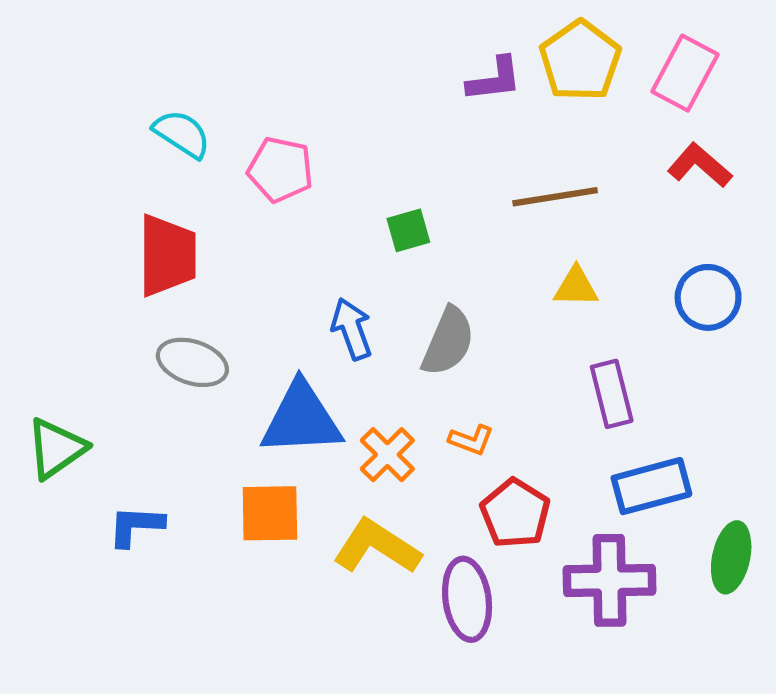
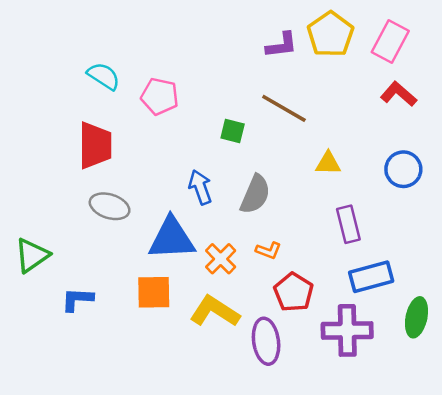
brown line: (555, 197) -> (284, 108), moved, turned 39
green square: (408, 230) -> (233, 131), turned 30

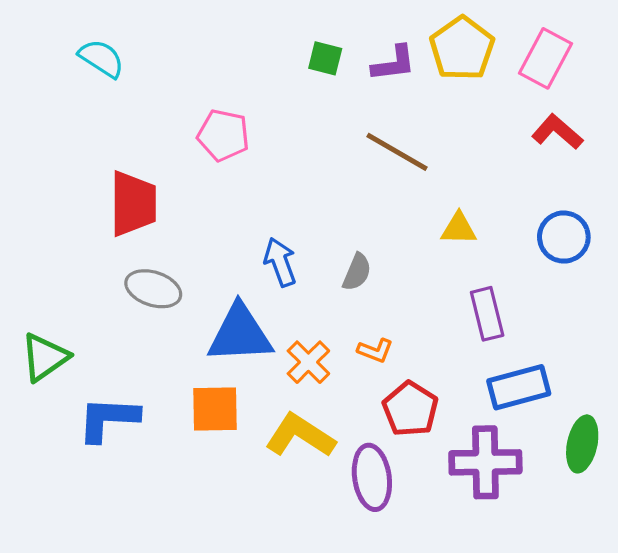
cyan semicircle: (104, 76) -> (102, 58), moved
green square: (233, 131) -> (325, 58), moved
gray semicircle: (255, 194) -> (357, 272), size x0.7
blue L-shape: (77, 299) -> (108, 419), size x1.4

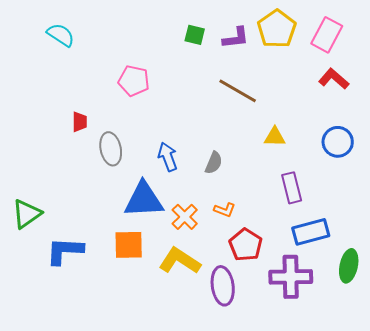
red trapezoid: (133, 204) -> (80, 122), size x0.5
gray ellipse: (153, 289) -> (111, 149), moved, turned 60

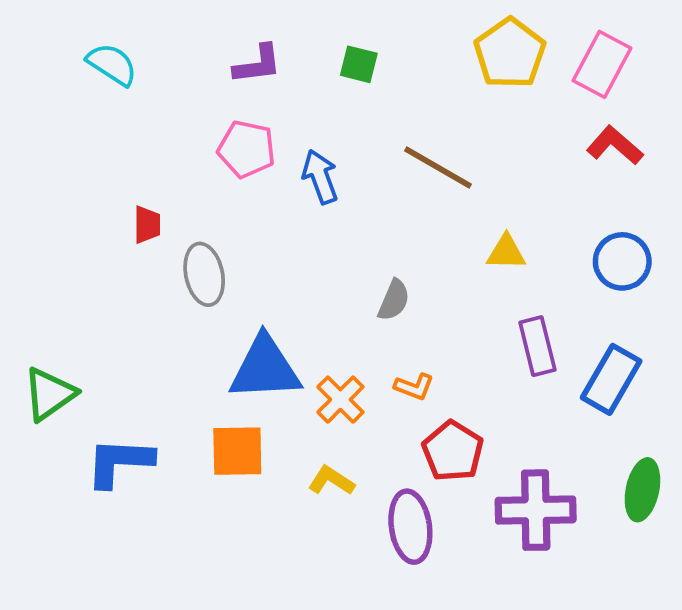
purple L-shape: (236, 38) -> (258, 64), moved
blue arrow: (168, 157) -> (320, 177), moved
blue rectangle: (311, 232) -> (611, 379), moved, turned -45
yellow L-shape: (180, 261) -> (331, 481), size x0.6

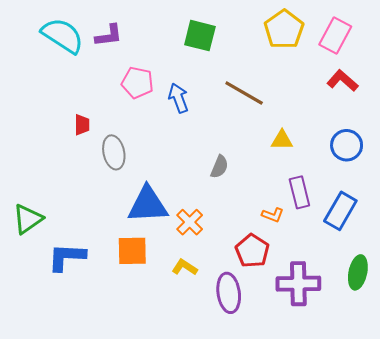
cyan semicircle: (112, 64) -> (63, 36), size x1.5
purple L-shape: (258, 64) -> (109, 36), moved
green square: (359, 64) -> (200, 36), size x1.5
orange L-shape: (414, 387) -> (273, 215), moved

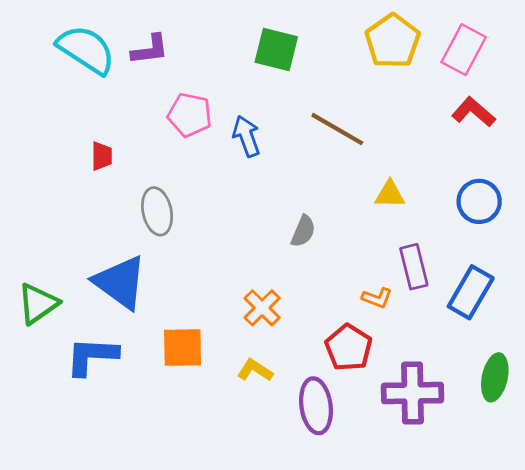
red trapezoid: (82, 125) -> (102, 156), moved
blue triangle: (148, 205) -> (120, 282), moved, turned 39

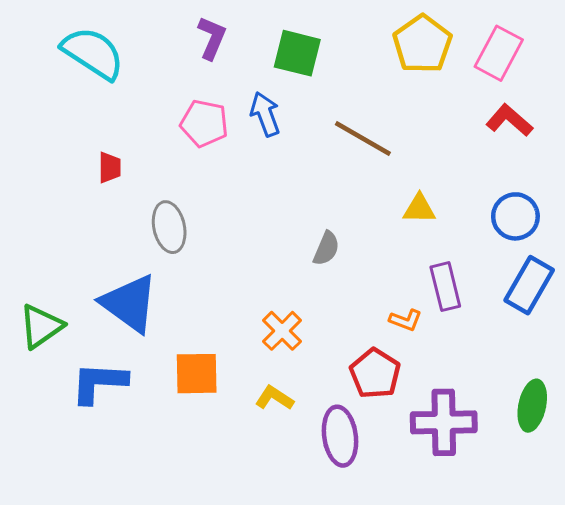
purple L-shape: (150, 50) -> (212, 38), moved, turned -60
blue arrow: (246, 136) -> (265, 114), moved
blue rectangle: (471, 292) -> (529, 285), moved

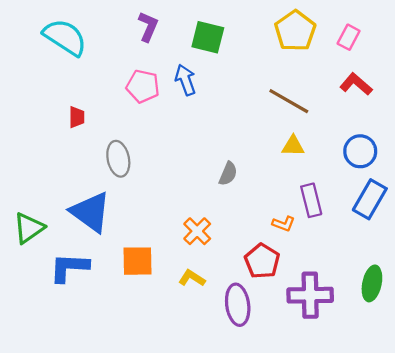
pink rectangle: (499, 53) -> (349, 37), size x0.7
brown line: (363, 139) -> (289, 101), moved

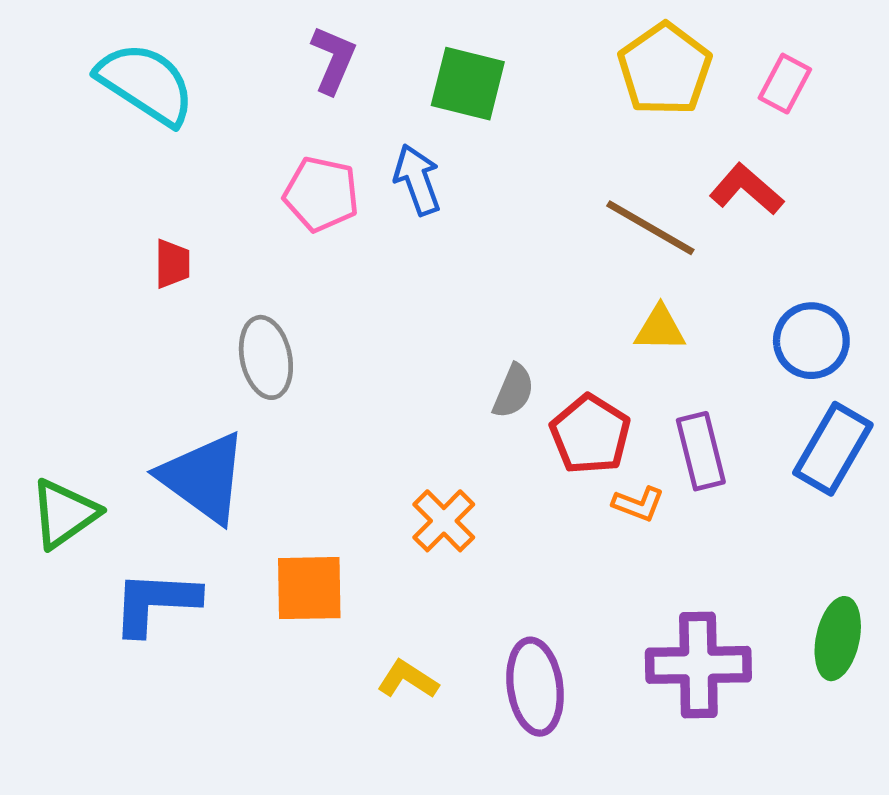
red L-shape: (356, 84) -> (746, 189), moved
red pentagon: (262, 261) -> (590, 434), moved
yellow L-shape: (192, 278) -> (408, 679), moved

